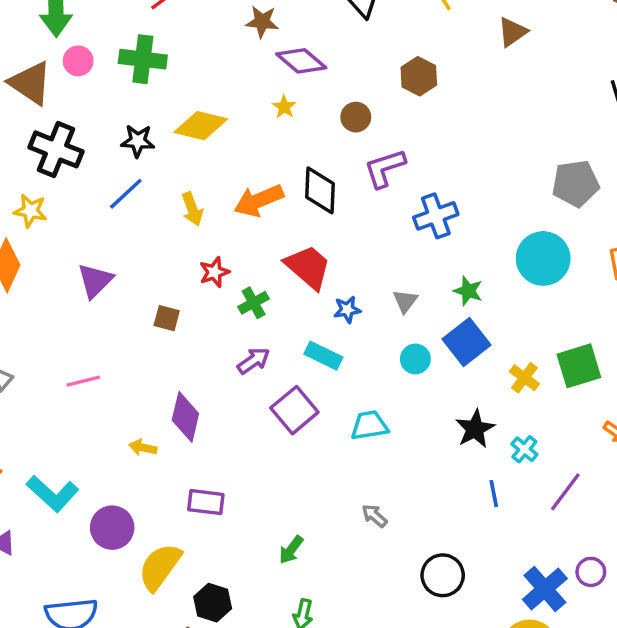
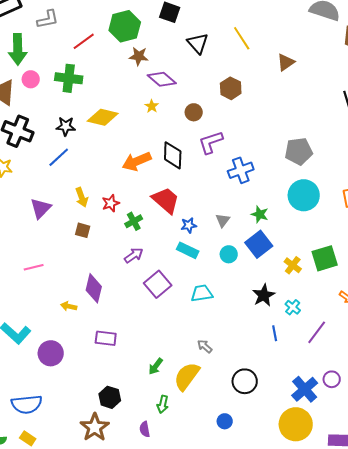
gray pentagon: (576, 184) -> (299, 151), moved
yellow arrow: (192, 209) -> (82, 197), moved
cyan rectangle: (323, 356) -> (188, 250), moved
yellow semicircle: (160, 567) -> (187, 376), moved

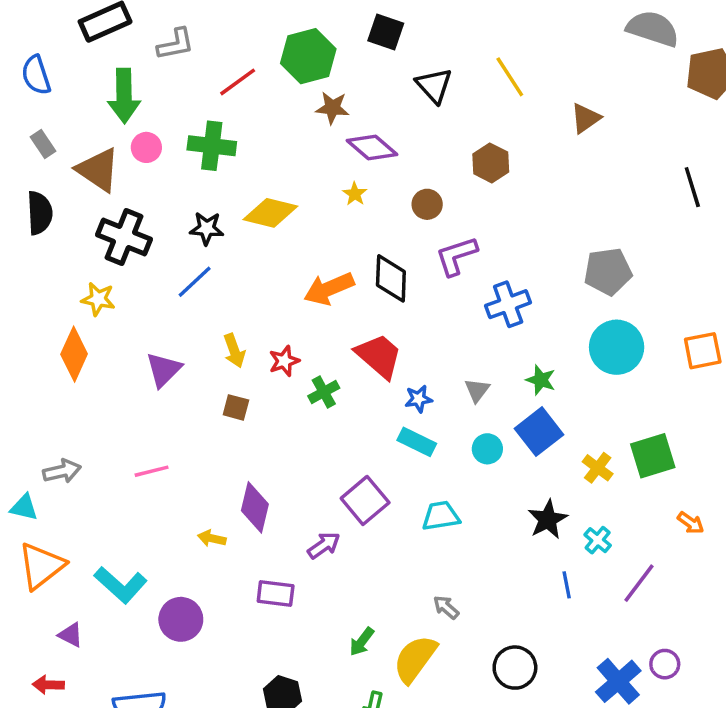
purple arrow: (134, 255) -> (324, 545), moved

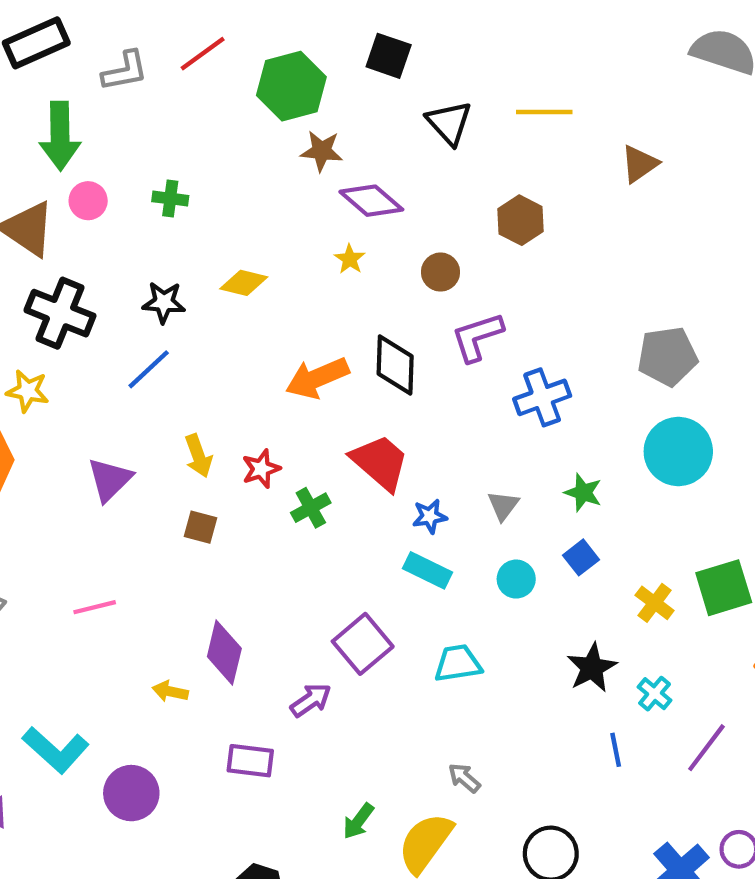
yellow line: (510, 77) -> (544, 112), turned -57
red line: (238, 82) -> (203, 54), moved
green cross: (212, 146) -> (170, 199), size x0.6
yellow diamond: (270, 213) -> (244, 283), size x0.7
blue square: (539, 432) -> (581, 557), size x0.6

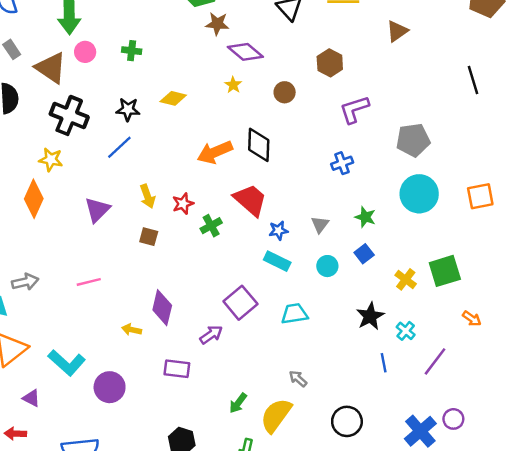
purple L-shape: (477, 337) -> (354, 109), moved
blue cross: (542, 397) -> (342, 163), size x0.7

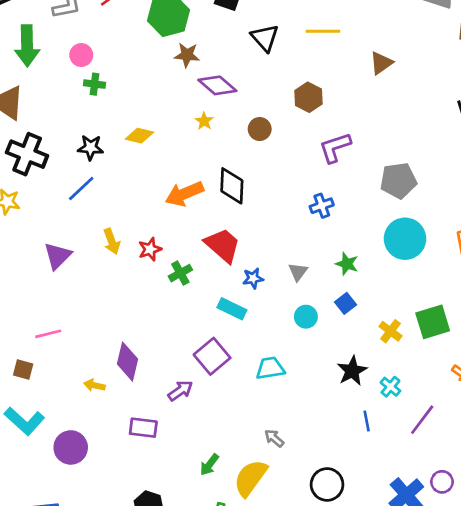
pink circle: (85, 52) -> (81, 55), moved
brown square: (149, 237) -> (23, 370), moved
cyan rectangle: (277, 261) -> (232, 309), moved

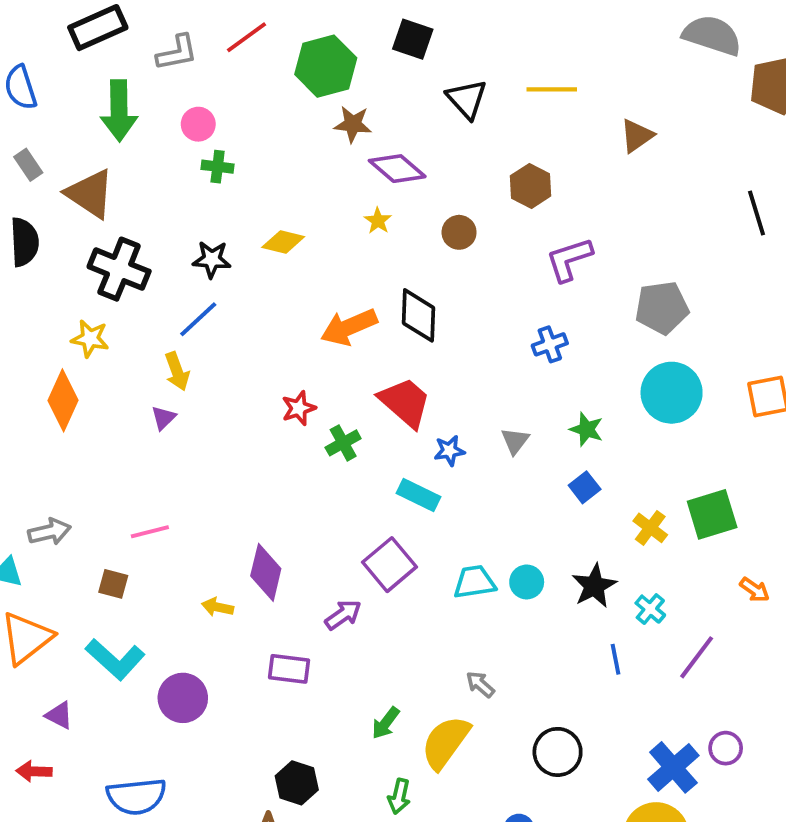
yellow arrow: (112, 241) -> (177, 371), moved
purple triangle: (57, 256) -> (163, 418), size x0.6
cyan circle: (306, 317) -> (527, 582), moved

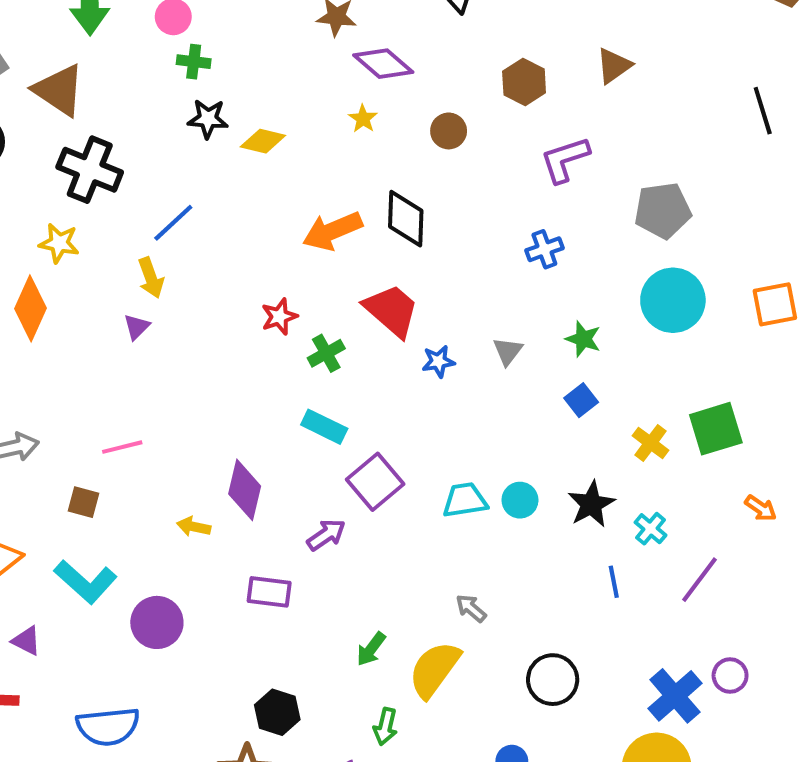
brown triangle: (637, 136) -> (614, 66), moved
black star: (212, 259) -> (208, 119), moved
cyan rectangle: (418, 495) -> (324, 427), moved

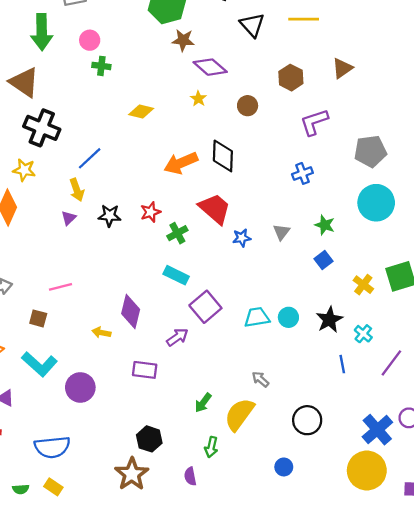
black star: (208, 119) -> (110, 216), moved

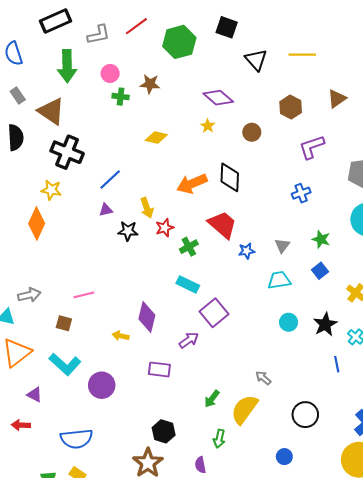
brown star: (183, 40) -> (150, 84), moved
yellow arrow: (77, 190) -> (147, 208), moved
purple triangle: (69, 218) -> (106, 210), moved, turned 32
cyan trapezoid: (257, 317) -> (279, 280), moved

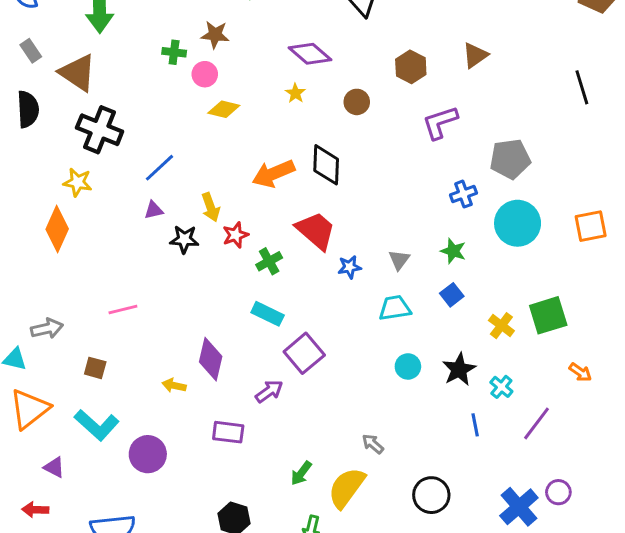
pink circle: (110, 73) -> (205, 74), moved
blue cross: (301, 193) -> (463, 194), moved
pink line: (84, 295) -> (123, 309), moved

